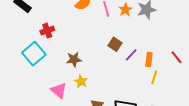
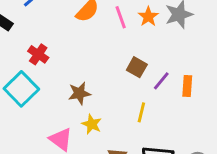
red cross: (47, 31) -> (38, 54), turned -32
yellow line: (154, 77) -> (141, 112), moved

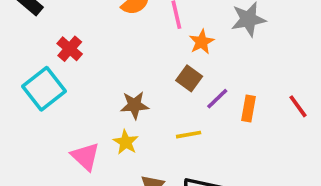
orange star: (148, 17) -> (202, 42), moved
brown star: (79, 93) -> (134, 105), moved
yellow line: (141, 112) -> (189, 135), turned 60

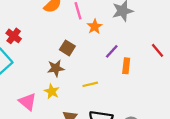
brown square: (189, 78) -> (67, 48), moved
purple line: (217, 99) -> (112, 51), moved
red line: (298, 106) -> (158, 50), moved

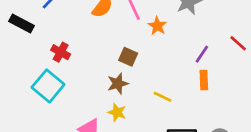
purple line: (112, 51) -> (202, 54), moved
orange rectangle: (126, 66) -> (204, 80), moved
yellow line: (90, 84) -> (163, 97), turned 48

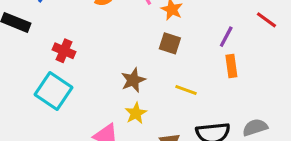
brown square: (128, 57) -> (170, 43), moved
yellow star: (117, 112) -> (136, 113), turned 30

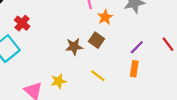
brown star: (133, 80) -> (74, 47), moved

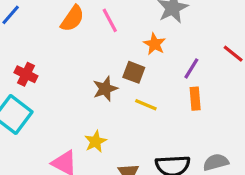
orange star: (105, 17) -> (155, 44), moved
yellow line: (98, 76) -> (146, 105), moved

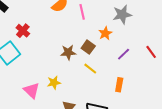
orange rectangle: (195, 99) -> (119, 85), moved

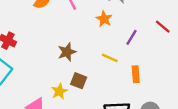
brown square: (88, 47) -> (79, 81), moved
yellow line: (90, 69) -> (110, 58), moved

